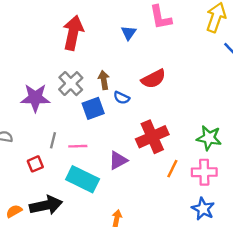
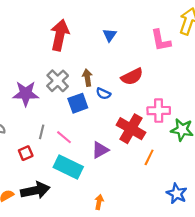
pink L-shape: (161, 17) -> (161, 40), moved
red cross: (152, 137) -> (131, 129), turned -36
pink line: (78, 146) -> (64, 137), turned 42
pink cross: (204, 172) -> (159, 111), moved

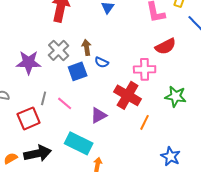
red semicircle: (132, 77) -> (166, 46), moved
pink cross: (159, 111) -> (145, 69), moved
red square: (26, 153) -> (29, 118), size x1.6
cyan rectangle: (68, 167) -> (79, 143), moved

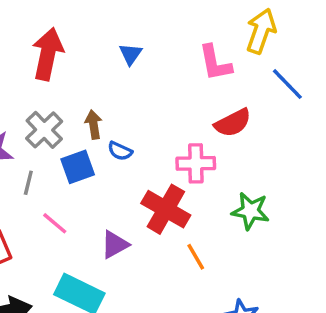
gray line: (44, 98) -> (28, 183), moved
orange line: (145, 122) -> (196, 257), turned -56

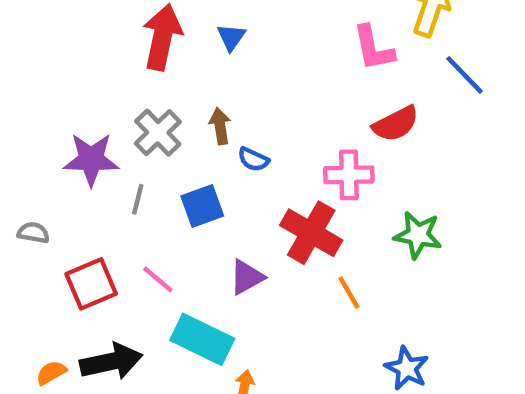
blue triangle: (131, 54) -> (231, 37), moved
blue square: (78, 167) -> (202, 206), moved
pink line: (55, 223) -> (158, 279), moved

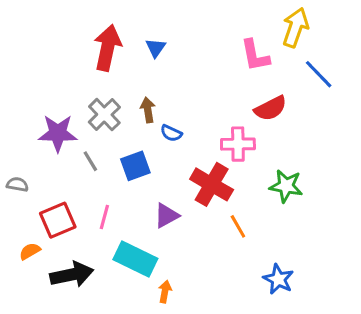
gray line: (138, 199) -> (90, 161), turned -45
pink line: (158, 279) -> (104, 217), turned 65
orange semicircle: (51, 373) -> (30, 251), moved

